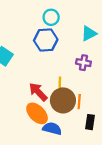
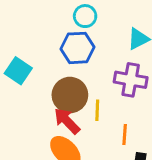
purple cross: (83, 63) -> (131, 80), size x1.5
brown circle: (63, 100) -> (70, 95), moved

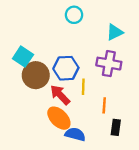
blue hexagon: (78, 48) -> (66, 68), moved
brown circle: (70, 95) -> (36, 75), moved

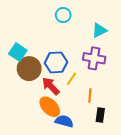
yellow line: (83, 87) -> (71, 79), turned 32

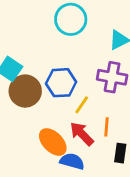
cyan circle: (63, 15) -> (71, 19), size x1.5
red arrow: (51, 86) -> (82, 134), moved

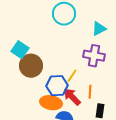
blue hexagon: (61, 83) -> (57, 86), moved
orange ellipse: (53, 142) -> (51, 103), turned -35

